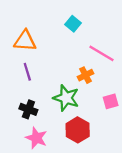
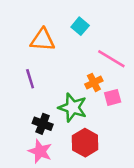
orange triangle: (25, 41) -> (43, 40), moved
pink square: (111, 101) -> (113, 97), moved
black cross: (28, 109) -> (43, 124), moved

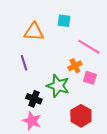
cyan square: (80, 26) -> (64, 21), turned -32
pink square: (113, 97) -> (90, 78), turned 32
red hexagon: (85, 143) -> (81, 116), moved

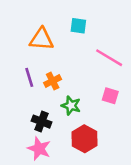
orange cross: (75, 66) -> (53, 81), moved
green star: (58, 86) -> (71, 106), size x0.7
red hexagon: (81, 116) -> (85, 139), moved

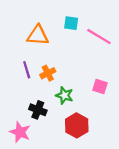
pink line: (109, 58) -> (99, 36), moved
pink star: (39, 149) -> (20, 132), moved

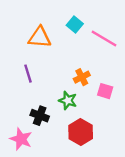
cyan square: (71, 23) -> (75, 24), turned 32
orange cross: (48, 73) -> (82, 77), moved

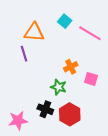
purple line: (28, 74) -> (24, 54), moved
black cross: (40, 116) -> (45, 109), moved
pink star: (21, 139) -> (18, 120), turned -30

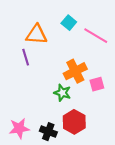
orange cross: (71, 67) -> (75, 71), size x1.5
pink square: (91, 79) -> (97, 84), turned -32
black cross: (45, 109) -> (48, 132), moved

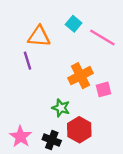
green star: (62, 93) -> (61, 108), moved
pink star: (19, 128) -> (21, 137), turned -30

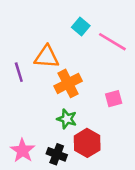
orange triangle: (39, 36) -> (47, 57), moved
purple line: (27, 61) -> (19, 72), moved
orange cross: (80, 76) -> (68, 83), moved

